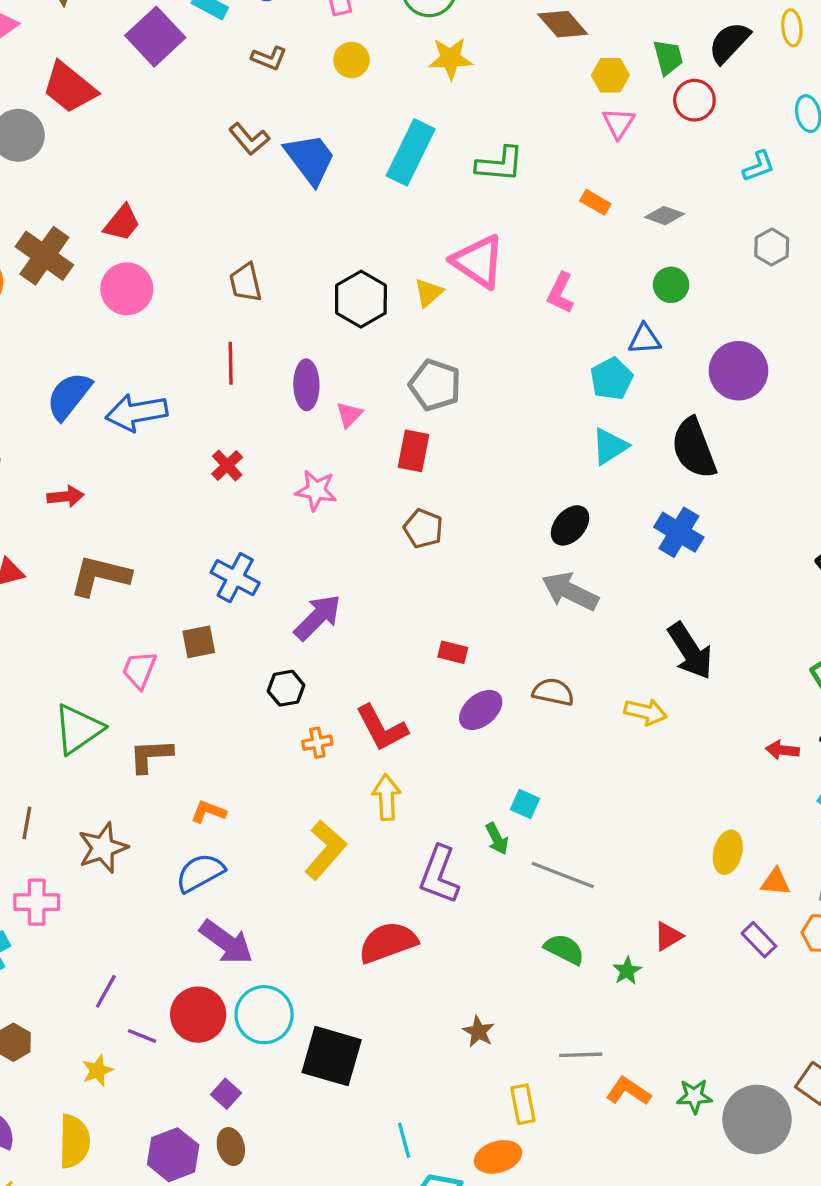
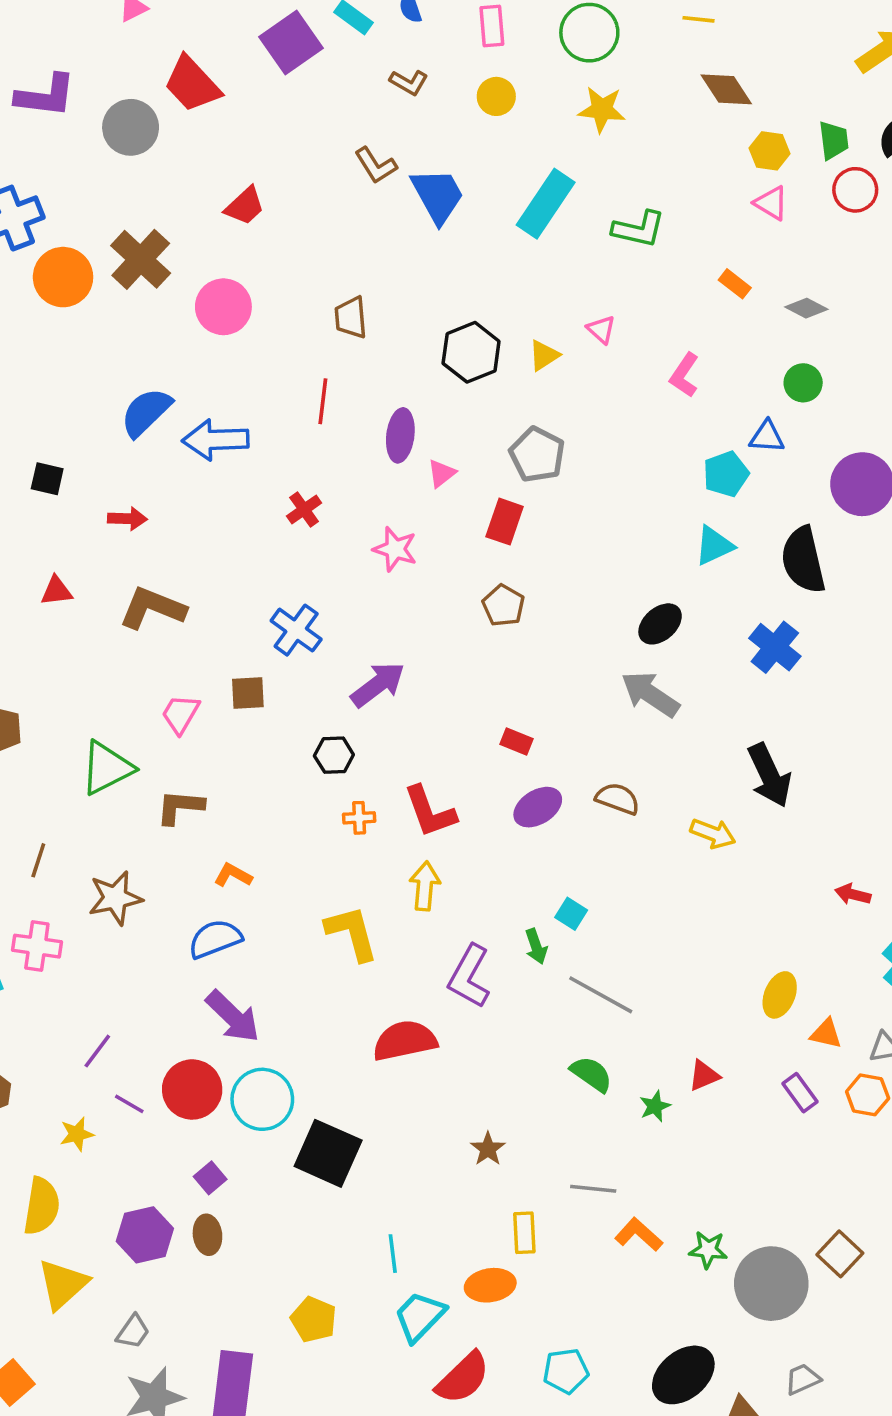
pink triangle: (619, 123) -> (771, 203), turned -40
red trapezoid: (122, 223) -> (245, 206), moved
pink triangle: (478, 261) -> (601, 329), size x0.5
yellow L-shape: (325, 850) -> (352, 933), turned -64

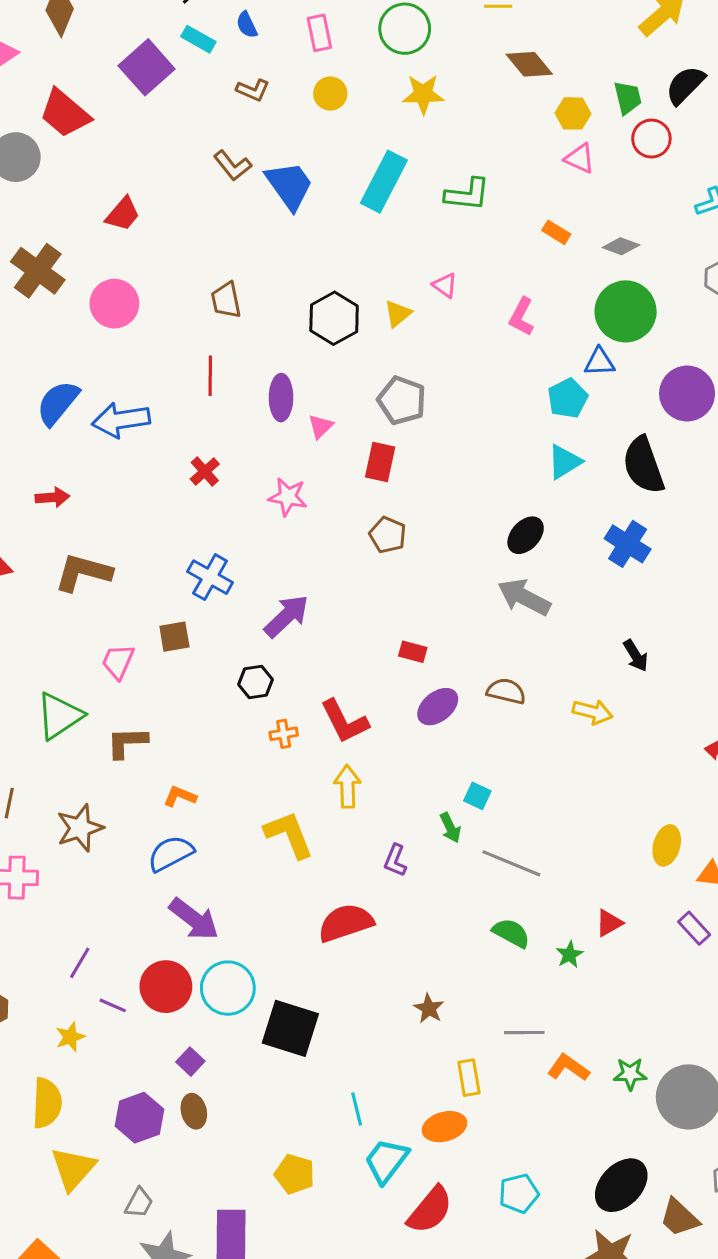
green circle: (803, 383) -> (626, 311), size x1.8
black arrow: (769, 775) -> (636, 656), size x0.6
purple L-shape: (469, 976) -> (395, 860), size x0.6

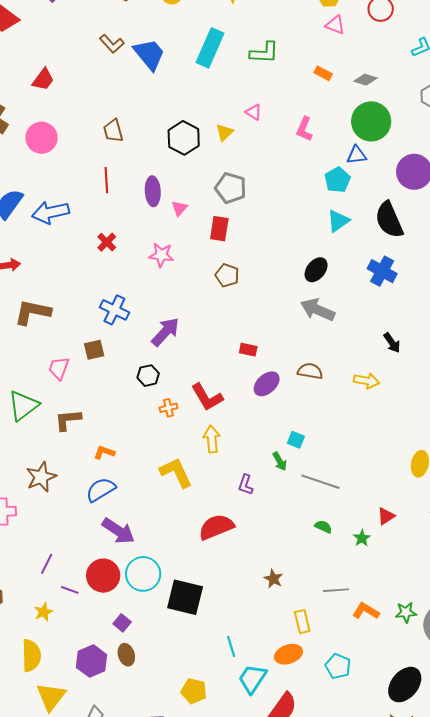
green semicircle: (511, 933) -> (323, 527), size x0.7
cyan pentagon: (519, 1194) -> (338, 666), moved, turned -30

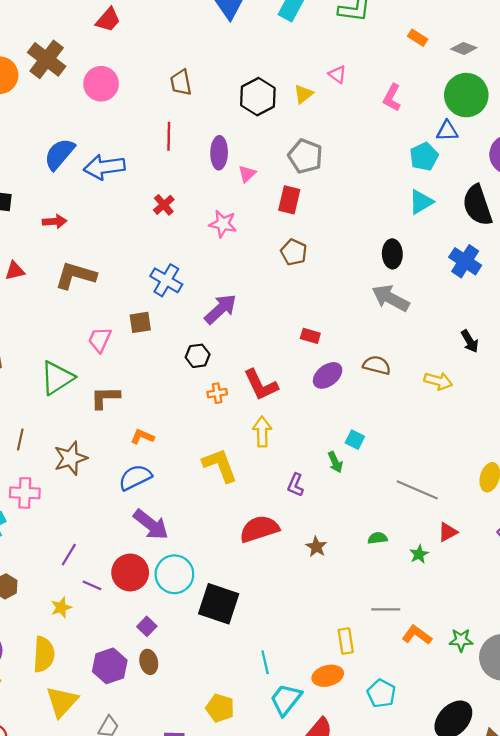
black ellipse: (316, 270) -> (392, 254), turned -45
gray line: (321, 482) -> (417, 490), moved
green semicircle: (323, 527) -> (378, 538), turned -36
brown star: (273, 579) -> (316, 547), moved

